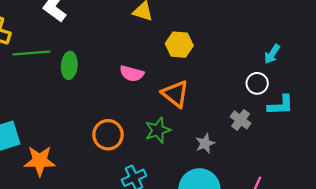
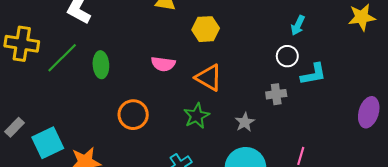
green line: (31, 53) -> (62, 58), turned -32
gray cross: (241, 120) -> (276, 94), turned -36
orange circle: (108, 135) -> (133, 115), moved

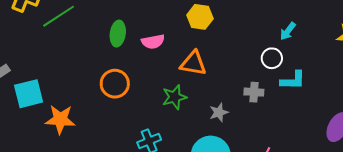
pink semicircle: (163, 64) -> (153, 42), turned -30
green ellipse: (101, 65) -> (118, 34), moved
orange triangle: (209, 78) -> (193, 63), turned -32

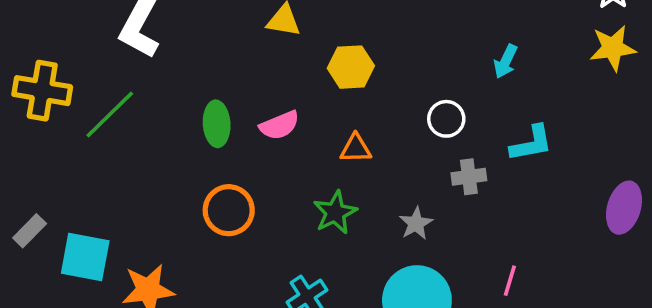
white circle: (272, 58) -> (446, 119), moved
orange triangle: (193, 63) -> (356, 149), size x0.7
cyan square: (29, 94) -> (85, 257), turned 36

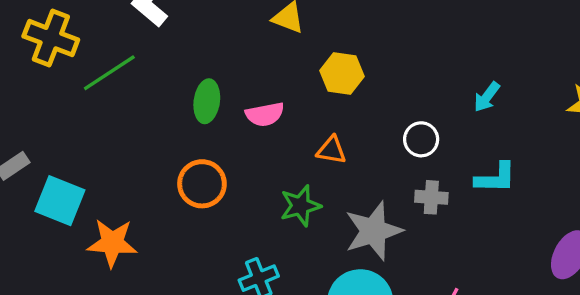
gray star: (416, 223) -> (373, 231), size x1.8

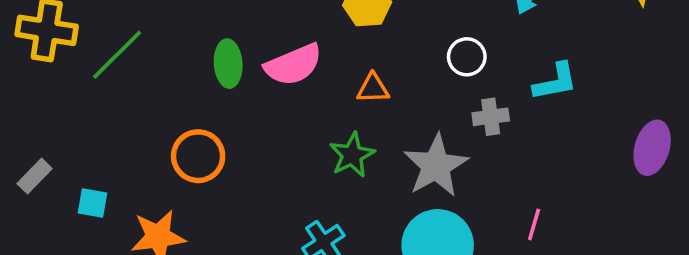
pink semicircle: (265, 114) -> (293, 65), size x1.4
orange circle: (202, 184) -> (198, 156), moved
cyan square: (60, 201) -> (93, 203), size x0.6

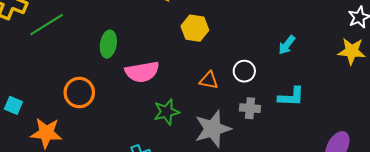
pink semicircle: (293, 65) -> (142, 72), moved
orange triangle: (373, 88) -> (209, 80), moved

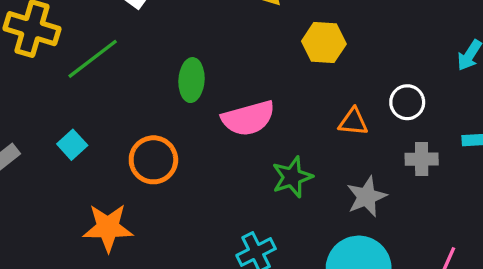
cyan square: (13, 105) -> (72, 145), moved, turned 30
gray star: (213, 129) -> (367, 197), size x0.7

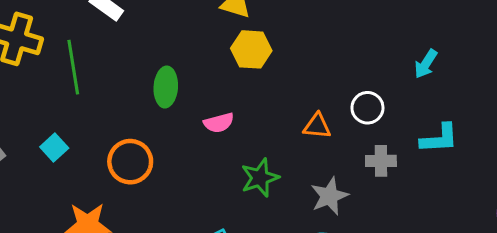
yellow hexagon: (324, 43) -> (251, 49), moved
green line: (93, 59) -> (73, 67), turned -62
pink semicircle: (248, 118) -> (219, 123), size x0.6

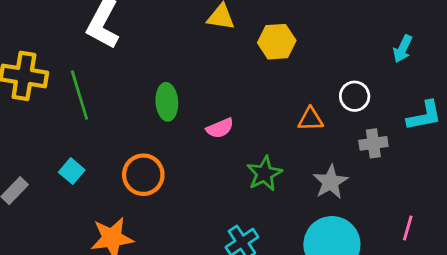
yellow hexagon: (251, 49) -> (277, 42), moved

